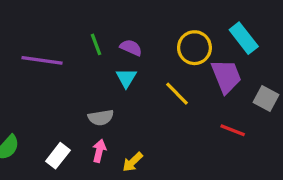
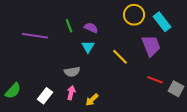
yellow circle: (194, 48) -> (134, 15), moved
gray square: (266, 98) -> (176, 89), moved

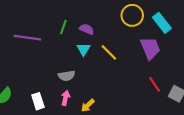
green line: (69, 26) -> (63, 27), turned 40
yellow line: (120, 57) -> (109, 52), moved
red line: (155, 80) -> (154, 84), turned 35
white rectangle: (45, 96) -> (38, 101), turned -56

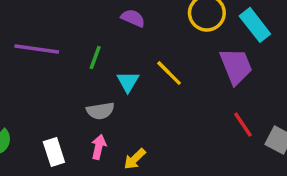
green line: (63, 27) -> (95, 58), moved
purple semicircle: (87, 29) -> (133, 18), moved
cyan triangle: (83, 49) -> (128, 82), moved

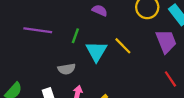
cyan triangle: (128, 82) -> (96, 51), size x1.5
gray semicircle: (100, 111) -> (67, 69), moved

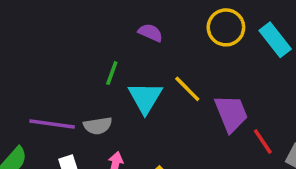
purple line: (38, 30) -> (52, 124), moved
purple trapezoid: (166, 41) -> (231, 113), moved

